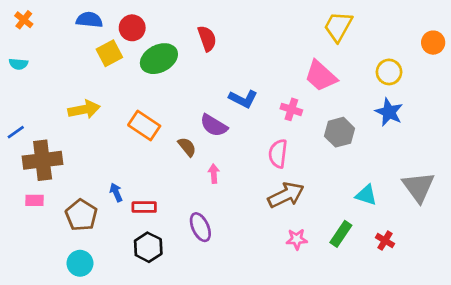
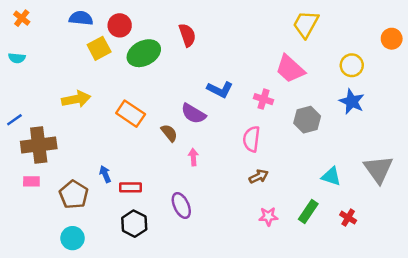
brown arrow: (286, 195) -> (259, 176), size x0.6

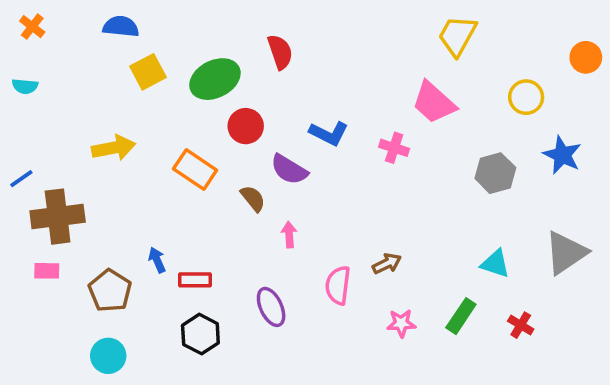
red circle: (120, 25) -> (246, 126), moved
blue star: (352, 102) -> (562, 155), moved
gray hexagon: (307, 120) -> (495, 173), moved
pink semicircle: (251, 139) -> (338, 285), moved
gray triangle: (378, 169) -> (566, 253), turned 32

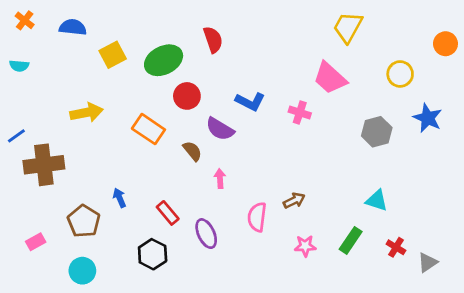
blue semicircle: (121, 27) -> (73, 27), moved
gray triangle: (566, 253) -> (428, 262), moved, size x0.6
pink rectangle: (47, 271) -> (36, 242), moved, turned -30
red rectangle: (195, 280) -> (168, 213), moved, turned 50

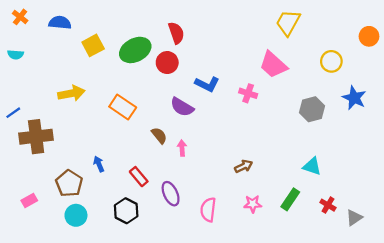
red circle: (187, 96) -> (167, 63), moved
brown semicircle: (192, 151) -> (159, 136), moved
pink semicircle: (257, 217) -> (208, 210), moved
cyan circle: (82, 271) -> (76, 215), moved

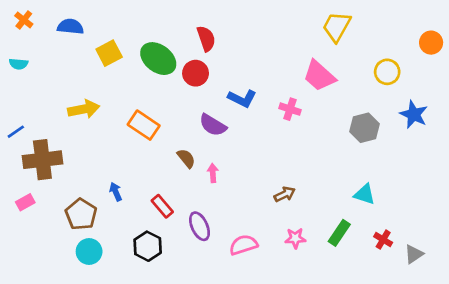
green ellipse: (135, 50) -> (158, 59), turned 64
pink rectangle: (29, 200) -> (25, 202), moved
pink semicircle: (208, 210) -> (243, 245), turned 65

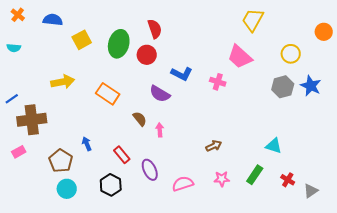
green ellipse: (158, 59) -> (119, 44), turned 68
gray hexagon: (365, 128) -> (283, 87), moved

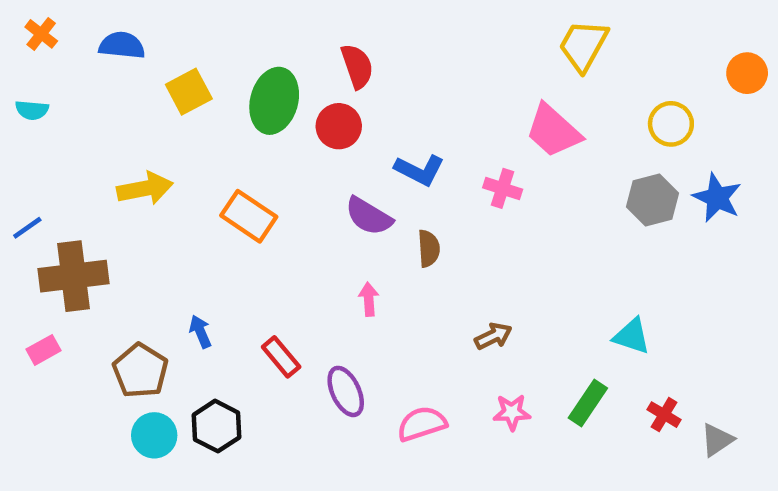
brown semicircle: (140, 119) -> (429, 248), moved, turned 35
black hexagon: (111, 185) -> (216, 426), moved

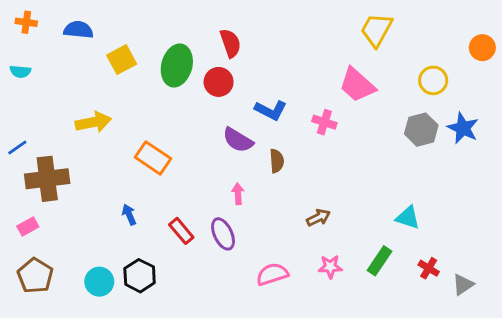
orange cross: (41, 34) -> (26, 22), turned -30
orange rectangle: (249, 216) -> (153, 158), moved
brown pentagon: (140, 371) -> (35, 276), moved
purple ellipse: (346, 391) -> (223, 234), moved

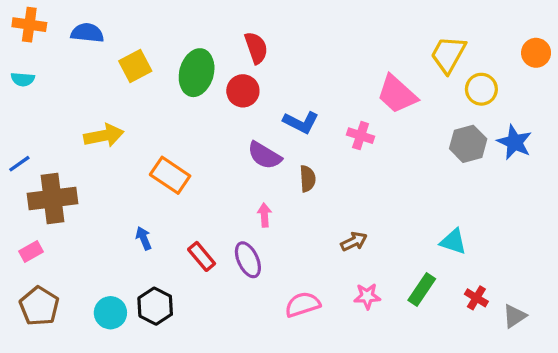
orange cross: (26, 22) -> (29, 25), size x1.4
yellow trapezoid: (377, 30) -> (448, 54), moved

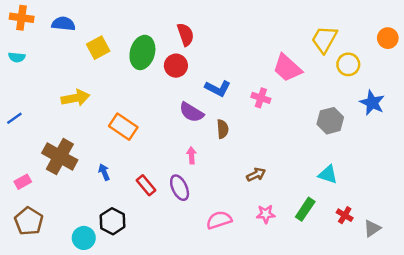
gray hexagon: (468, 144) -> (330, 121), moved
brown cross: (53, 198) -> (60, 157), moved, turned 36
cyan circle: (110, 313) -> (84, 238), moved

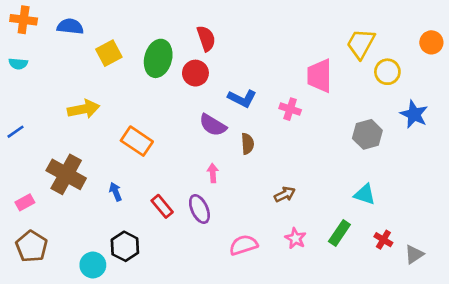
pink trapezoid: (287, 68) -> (319, 76), turned 48
pink star: (266, 214) -> (295, 238), turned 30

